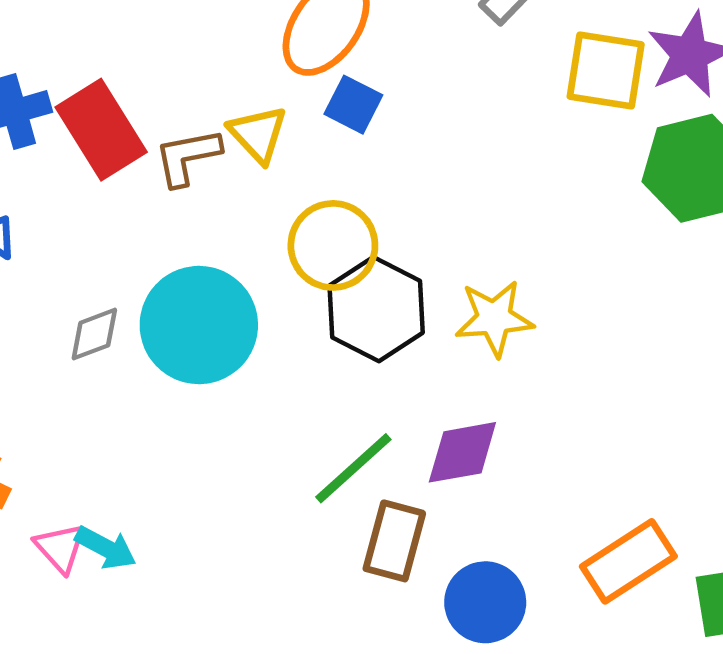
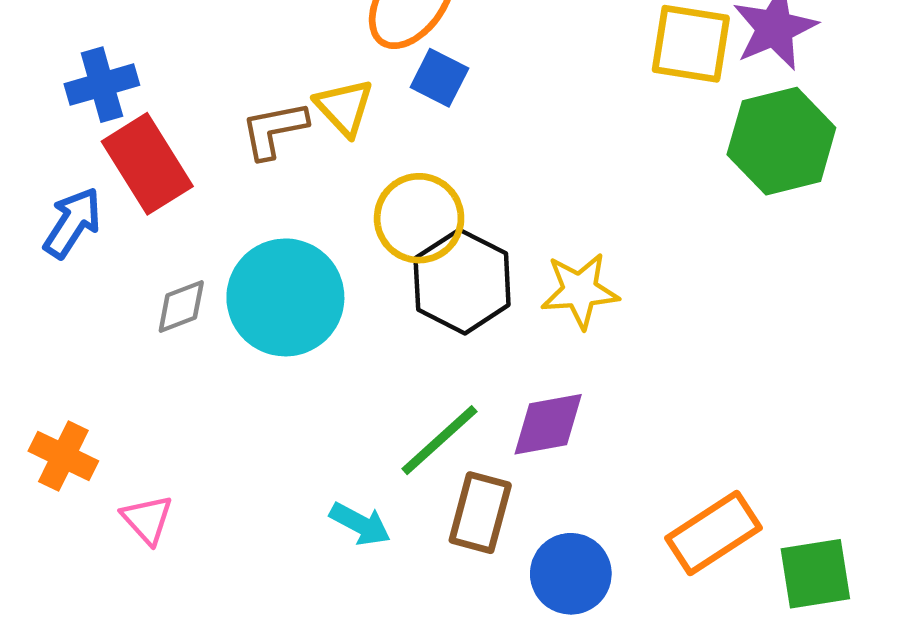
red rectangle: (101, 130) -> (147, 164), moved
cyan arrow: (106, 548) -> (360, 524), moved

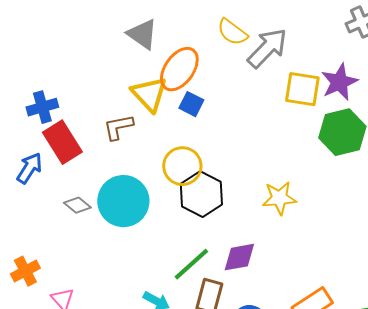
yellow triangle: (344, 107) -> (149, 94), moved, size x1.4
yellow star: (580, 291) -> (279, 198), moved
gray diamond: (181, 307) -> (77, 205), turned 60
orange cross: (63, 456) -> (25, 271), turned 36

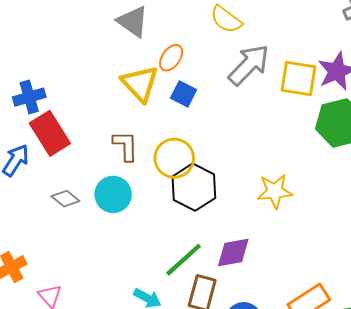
gray arrow: (267, 48) -> (249, 65), moved
orange ellipse: (179, 69) -> (171, 58), size x0.6
brown L-shape: (118, 127) -> (126, 146), moved, turned 100
cyan circle: (123, 201) -> (113, 194), size x0.7

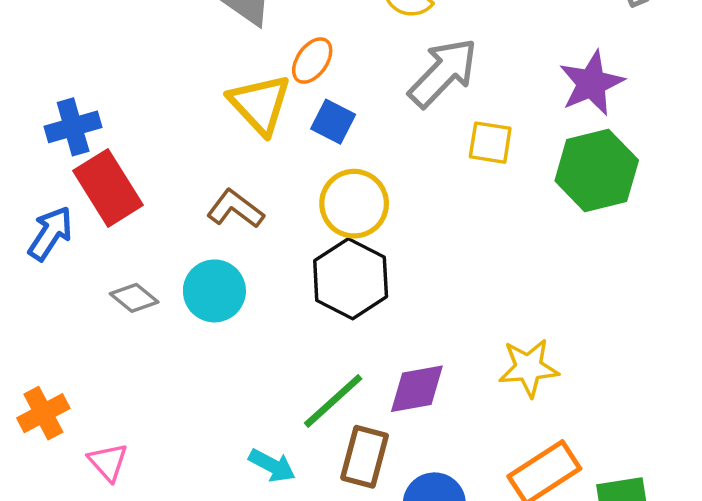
yellow square: (299, 78) -> (490, 143), moved, size x0.7
brown L-shape: (126, 146) -> (235, 209), turned -52
yellow circle: (174, 158) -> (354, 204), moved
yellow star: (275, 191) -> (529, 368), moved

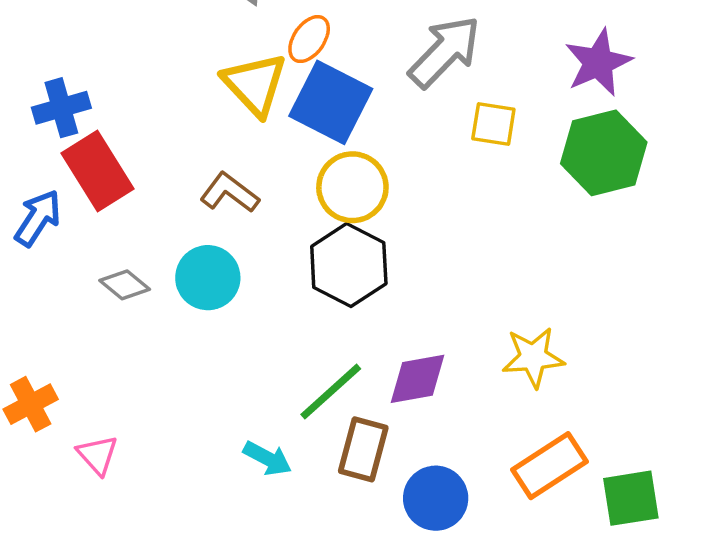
blue square: (333, 122) -> (331, 102), size x1.8

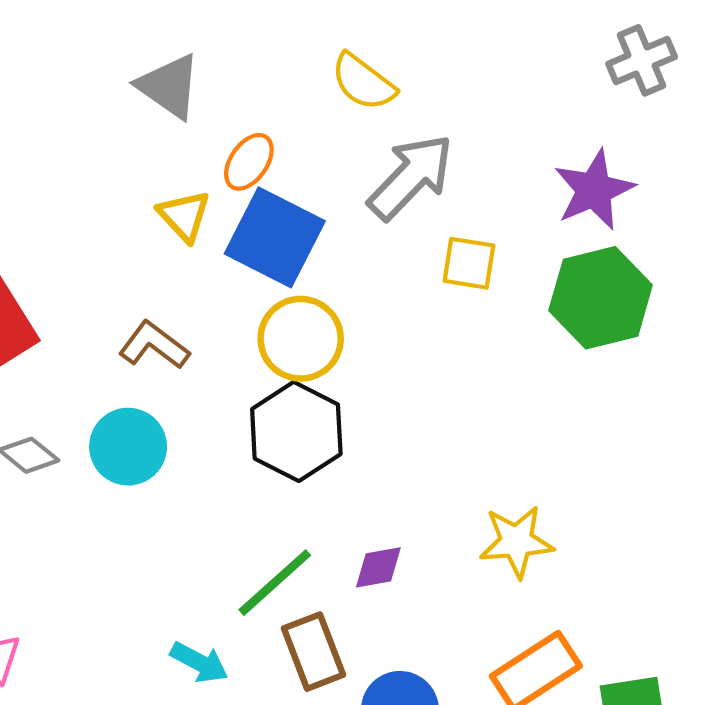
yellow triangle: (255, 84) -> (184, 216), size x0.7
purple diamond: (418, 379) -> (378, 567), size x0.7
brown rectangle: (363, 449) -> (314, 652), turned -36

